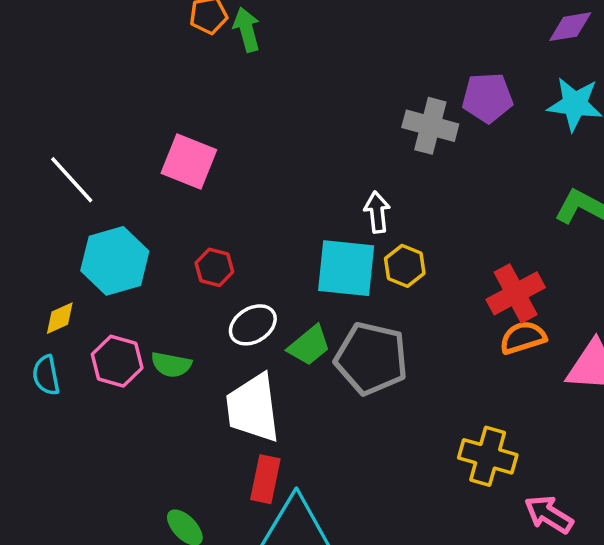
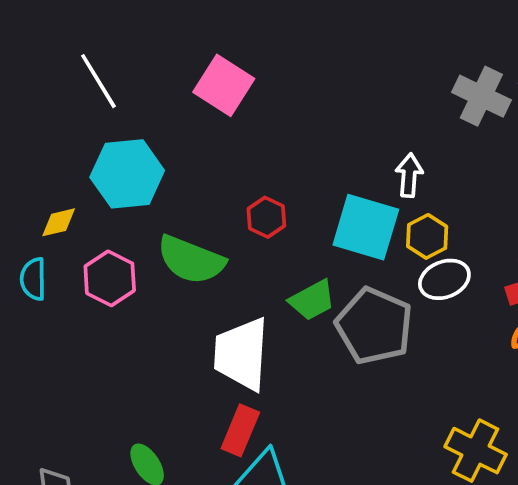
red hexagon: (214, 267) -> (266, 217), moved
white ellipse: (253, 325) -> (444, 279), moved
green semicircle: (171, 365) -> (191, 260), moved, size x1.6

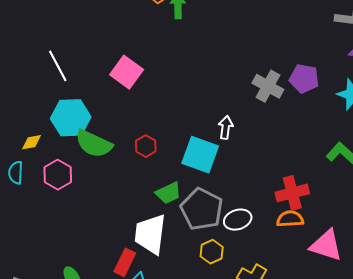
yellow hexagon: (427, 236) -> (212, 252), moved
green semicircle: (191, 260) -> (94, 144), moved
white ellipse: (444, 279) -> (238, 220), moved
white trapezoid: (241, 354) -> (150, 234), moved

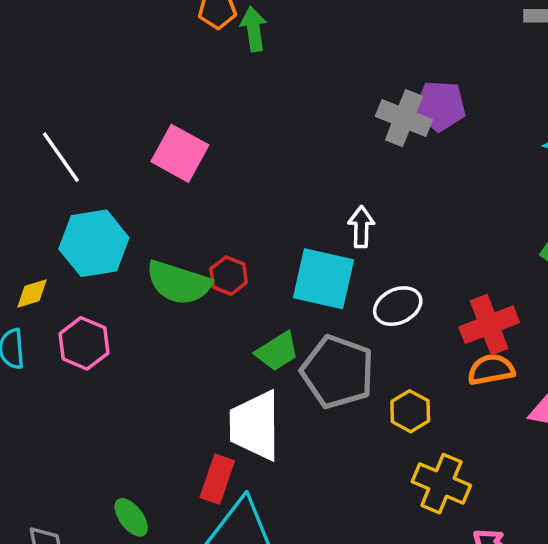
purple pentagon: (304, 79) -> (440, 106), moved
gray cross: (268, 86) -> (404, 118), moved
green semicircle: (94, 144) -> (179, 283), moved
white ellipse: (238, 220) -> (398, 306), moved
yellow hexagon: (212, 252) -> (410, 411), moved

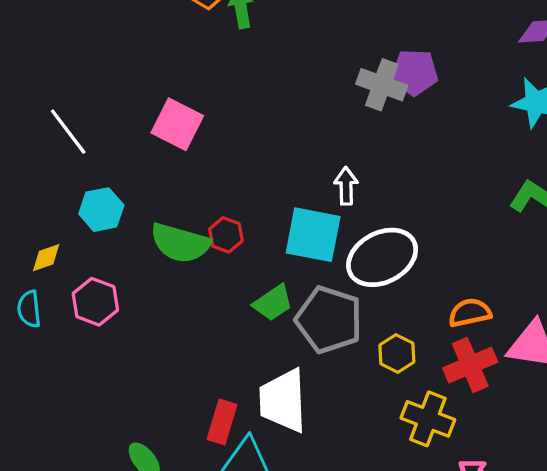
cyan hexagon: (94, 243) -> (101, 210), size x0.7
white ellipse: (398, 306) -> (382, 257), size x1.6
red cross: (489, 325) -> (470, 365), moved
white trapezoid: (255, 426) -> (283, 401), moved

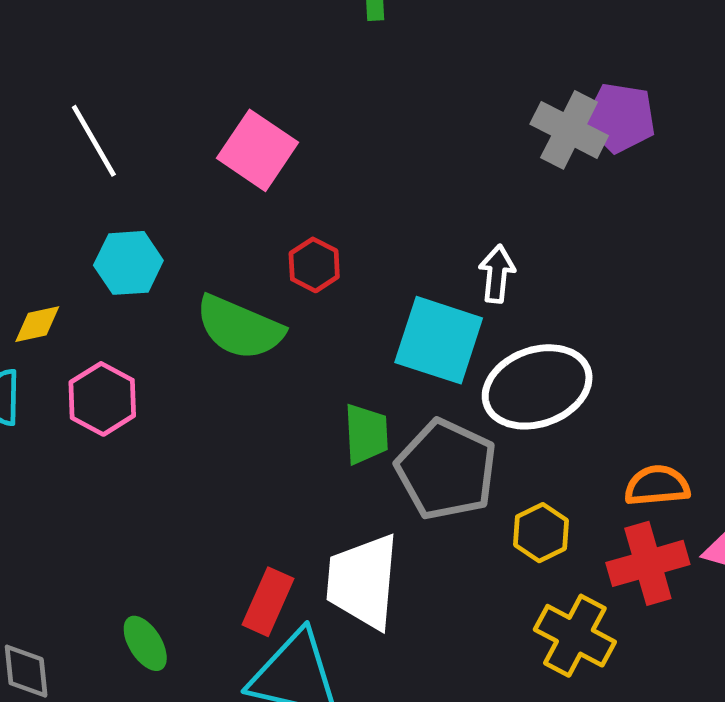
red hexagon: (226, 235) -> (314, 265), moved
green trapezoid: (273, 303) -> (366, 434), turned -66

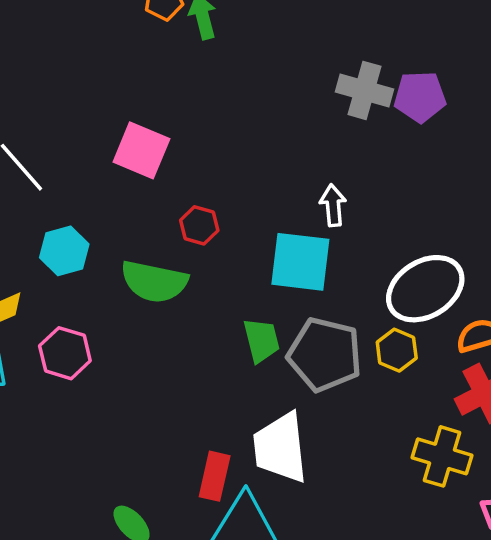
purple pentagon: (620, 118) -> (420, 97), moved
white ellipse: (537, 387) -> (425, 289), moved
yellow hexagon: (541, 533) -> (397, 350), moved

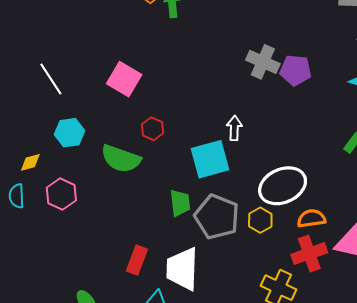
cyan square: (300, 262) -> (210, 159), turned -30
red rectangle: (215, 476) -> (137, 260), moved

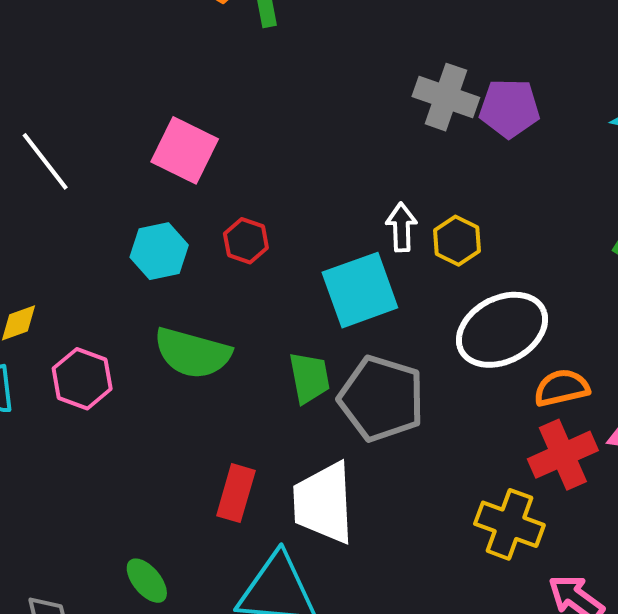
cyan hexagon: (69, 133) -> (159, 251), moved
green semicircle: (121, 159) -> (193, 353), moved
yellow hexagon: (260, 220) -> (457, 241), moved

